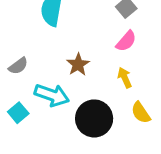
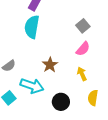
yellow semicircle: (141, 113) -> (93, 98), turned 42
black circle: (94, 118) -> (61, 102), size x0.7

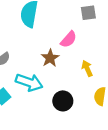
gray square: (83, 26) -> (88, 13), turned 32
pink semicircle: (83, 49) -> (69, 39), moved

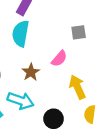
brown star: (50, 58) -> (31, 72), moved
yellow arrow: (87, 68) -> (77, 87), size x1.5

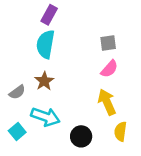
pink semicircle: (59, 59) -> (109, 69), moved
brown star: (31, 72) -> (44, 81), moved

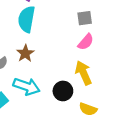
yellow semicircle: (120, 131) -> (88, 109), moved, turned -78
black circle: (81, 136) -> (63, 91), moved

